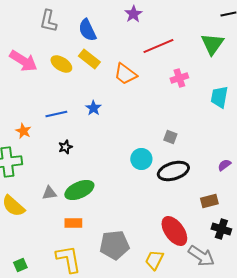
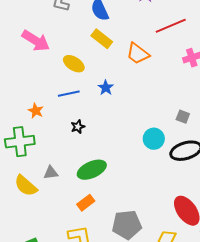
yellow ellipse: (61, 64) -> (74, 64), moved
gray triangle: (49, 193) -> (51, 173), moved
orange rectangle: (73, 223) -> (86, 203), turned -36

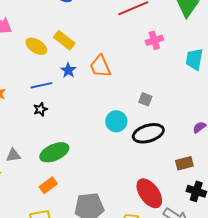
yellow rectangle: (102, 39) -> (64, 40), moved
orange trapezoid: (138, 54) -> (100, 66), moved, turned 30
blue line: (69, 94) -> (41, 85), moved

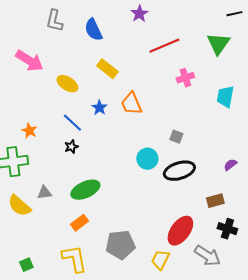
yellow rectangle: (64, 40) -> (107, 69), moved
blue line: (41, 85) -> (72, 123), turned 55
red ellipse: (149, 193) -> (180, 231), turned 72

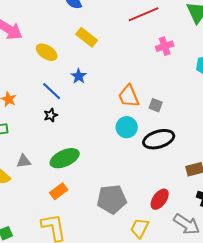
orange trapezoid: (131, 104) -> (129, 96), moved
red ellipse: (180, 231) -> (160, 199), size x0.7
gray pentagon: (120, 245) -> (112, 199), moved

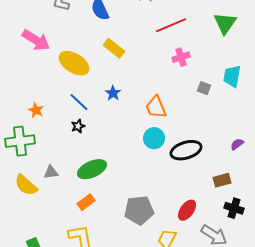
pink cross: (165, 46) -> (181, 57), moved
yellow ellipse: (47, 52) -> (74, 63), size x1.4
blue star: (79, 76) -> (113, 93), moved
gray square: (156, 105) -> (204, 88), moved

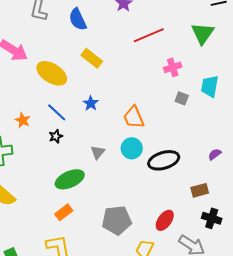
pink cross: (181, 57) -> (173, 67), moved
orange star: (36, 110) -> (23, 120), moved
gray triangle: (51, 172) -> (98, 152), moved, turned -42

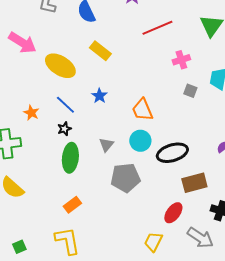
green ellipse: (70, 179) -> (70, 158), moved, turned -60
brown rectangle: (200, 190) -> (194, 183), moved, size x1.4
gray pentagon: (117, 220) -> (125, 178), moved

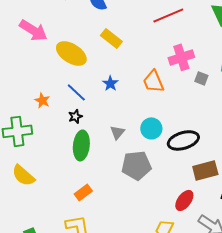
pink cross: (181, 60) -> (181, 57), moved, size x1.4
orange trapezoid: (142, 110) -> (153, 81), moved

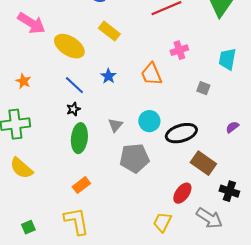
pink cross: (181, 57) -> (179, 50), size x0.7
gray square: (201, 78) -> (203, 88), moved
orange star: (42, 100) -> (23, 81), moved
brown rectangle: (205, 170) -> (203, 163), turned 50

